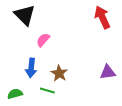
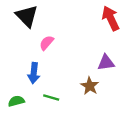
purple triangle: (108, 72) -> (106, 63), moved
brown star: (59, 73) -> (90, 86), moved

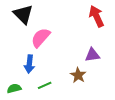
pink semicircle: (47, 43) -> (41, 38), size x1.5
green line: (51, 98) -> (45, 85), turned -40

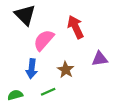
red arrow: (96, 16) -> (76, 27), moved
brown star: (78, 75) -> (66, 70), moved

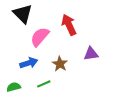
blue arrow: (32, 69) -> (29, 63), turned -114

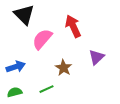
purple triangle: (91, 54) -> (97, 57), turned -35
blue arrow: (29, 63) -> (16, 67), moved

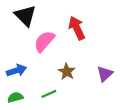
purple triangle: (97, 57) -> (105, 74), moved

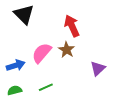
pink semicircle: (44, 41) -> (42, 53), moved
brown star: (67, 72) -> (67, 50), moved

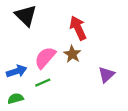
green line: (46, 87) -> (43, 83), moved

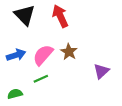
red arrow: (78, 28) -> (60, 16), moved
blue arrow: (17, 71) -> (16, 55), moved

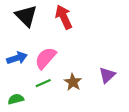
brown star: (69, 52) -> (73, 82), moved

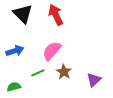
pink semicircle: (45, 58) -> (52, 51), moved
purple triangle: (107, 75) -> (94, 80), moved

